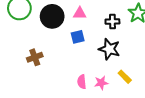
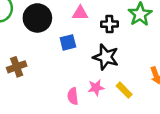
pink triangle: (80, 13) -> (80, 13), moved
pink star: (101, 83) -> (96, 88), moved

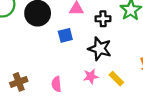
brown cross: (17, 67) -> (19, 82), moved
pink semicircle: (73, 96) -> (56, 84), moved

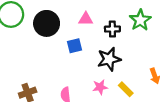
black star: (100, 49) -> (109, 59), turned -30

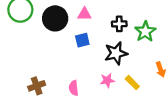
pink triangle: (86, 19) -> (84, 14), moved
green star: (140, 20) -> (145, 31), moved

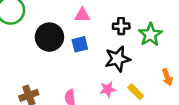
black circle: (55, 18) -> (49, 37), moved

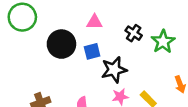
black cross: (121, 26) -> (134, 33), turned 35
black star: (117, 59) -> (114, 70), moved

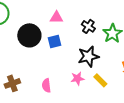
black star: (114, 70) -> (88, 56), moved

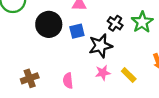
black cross: (88, 26) -> (115, 23), moved
black star: (88, 56) -> (101, 46), moved

